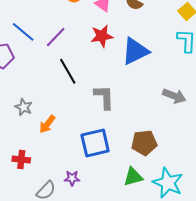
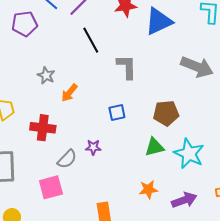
gray arrow: (174, 96) -> (197, 67), size x1.4
blue square: (95, 143) -> (117, 113), size x0.6
red cross: (21, 160) -> (43, 128), size x1.4

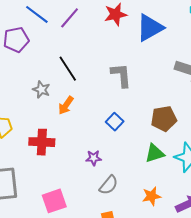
black line: (91, 40) -> (68, 69), moved
blue square: (117, 113) -> (115, 122), turned -30
gray semicircle: (67, 159) -> (109, 185), moved

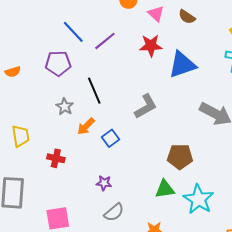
purple pentagon: (16, 40) -> (58, 63), moved
gray L-shape: (121, 75) -> (146, 106), turned 56
blue square: (115, 122) -> (111, 138), moved
red cross: (42, 142) -> (56, 158), size x0.7

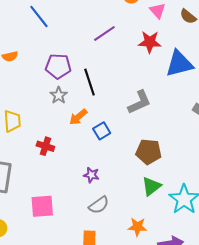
blue line: (73, 32) -> (39, 17), moved
purple pentagon: (58, 63) -> (58, 66), moved
brown pentagon: (180, 157) -> (149, 152), moved
green triangle: (165, 189) -> (151, 186), turned -35

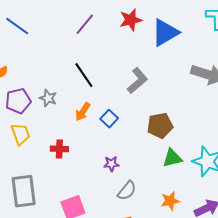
purple pentagon: (58, 66) -> (18, 101), moved
gray star: (59, 95) -> (48, 98), moved
green triangle: (151, 186) -> (172, 158), turned 40

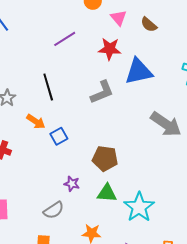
gray L-shape: (137, 81) -> (102, 92), moved
orange arrow: (83, 112) -> (36, 122), turned -108
purple star: (111, 164) -> (72, 184), moved

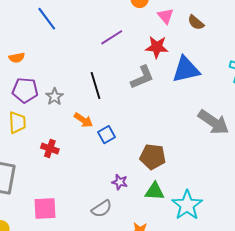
gray L-shape: (102, 92) -> (142, 77), moved

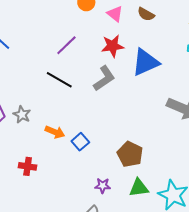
black line: (96, 85) -> (59, 80), moved, turned -32
brown pentagon: (153, 157) -> (130, 154), turned 30

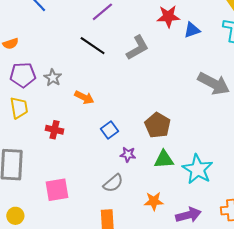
red star: (113, 46) -> (168, 16), moved
blue triangle: (145, 62) -> (192, 30), moved, size x0.6
blue square: (80, 142) -> (109, 130), moved

